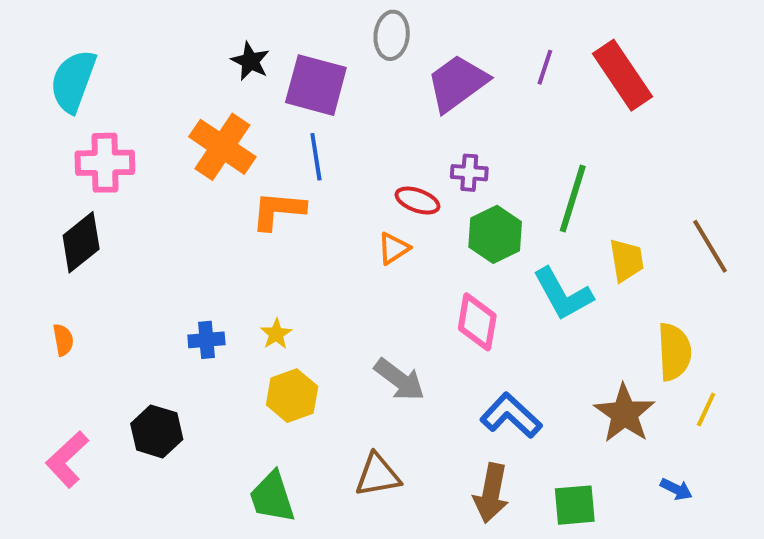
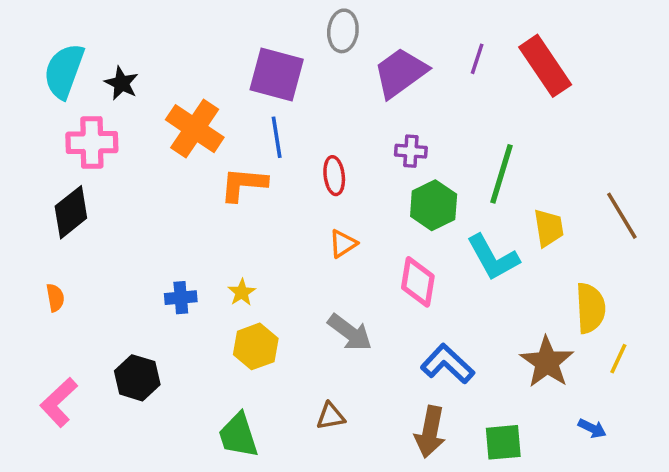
black star: (250, 61) -> (122, 83), moved
red ellipse: (417, 201) -> (334, 176), moved, turned 63
orange triangle: (394, 248) -> (343, 244), moved
brown triangle: (378, 475) -> (331, 416), size x0.7

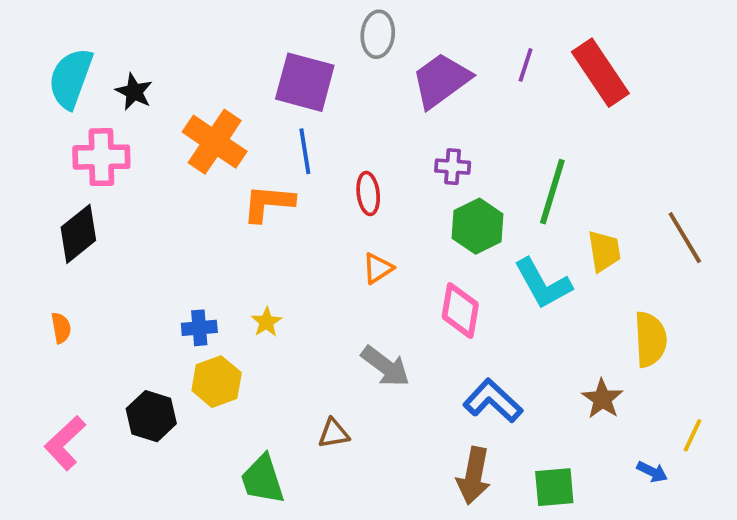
yellow hexagon: (256, 346) -> (217, 382), moved
yellow line: (618, 359) -> (692, 435), moved
brown star: (547, 362) -> (602, 399), size x0.7
brown triangle: (331, 416) -> (334, 433), moved

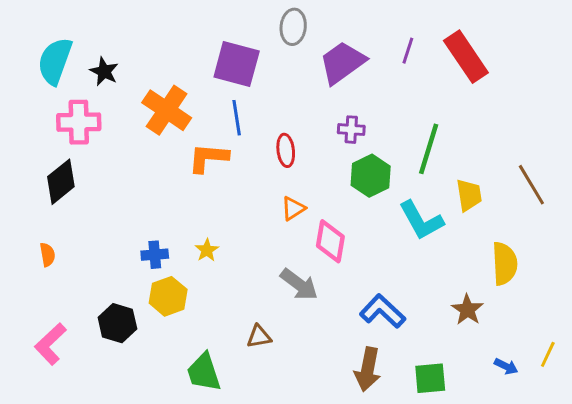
pink diamond: (460, 311) -> (330, 241), moved
yellow line: (692, 435) -> (548, 354), moved

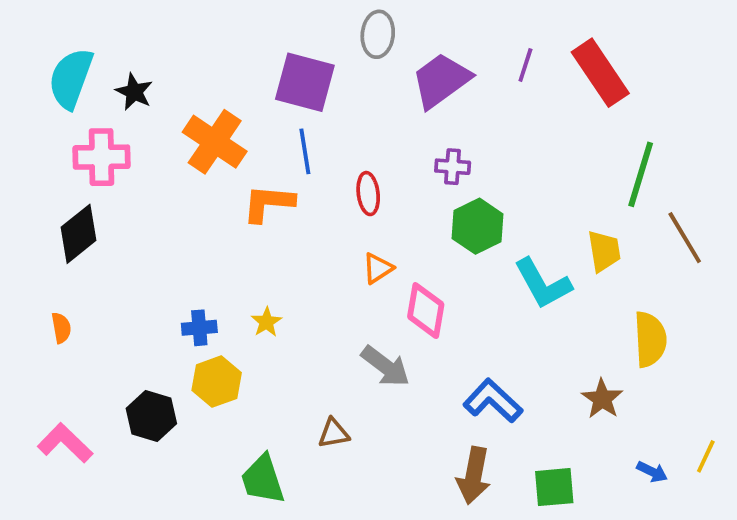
green line: (429, 149) -> (641, 174), moved
pink L-shape: (50, 344) -> (65, 443), turned 87

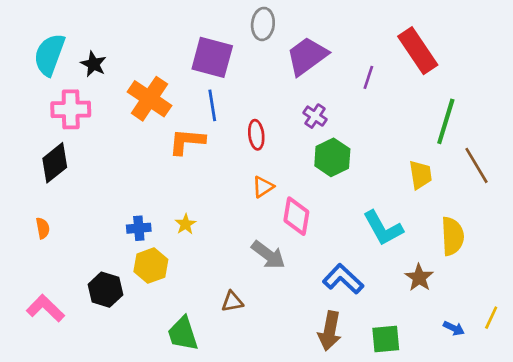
purple line: (525, 65) -> (368, 77), moved
purple cross: (453, 167) -> (315, 116), turned 30
cyan L-shape: (543, 284) -> (383, 228), moved

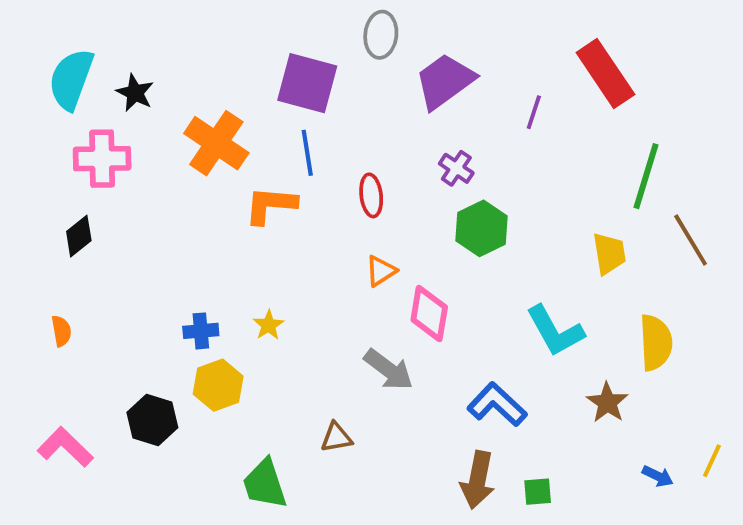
black diamond: (55, 163) -> (79, 236), size x0.7
green square: (386, 339) -> (538, 492), moved, size x0.7

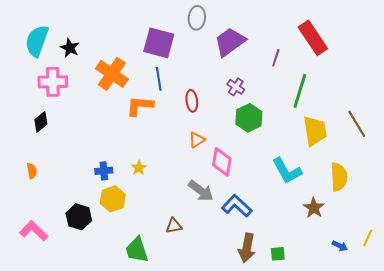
green line: (646, 176) -> (300, 91), moved
yellow trapezoid: (609, 253) -> (315, 131), size x1.4
blue L-shape: (497, 405) -> (237, 206), moved

